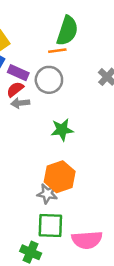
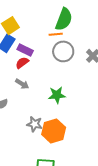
gray circle: (49, 80) -> (63, 51), moved
gray arrow: (20, 103) -> (22, 84), moved, turned -144
gray star: (47, 194) -> (34, 124), moved

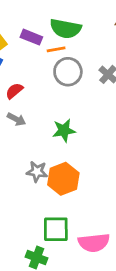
green semicircle: (64, 19) -> (65, 29), turned 85
purple rectangle: (25, 50) -> (31, 37), moved

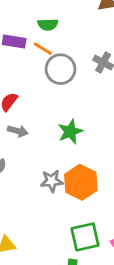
green semicircle: (65, 29) -> (48, 25), size x0.6
orange line: (56, 49) -> (43, 49), turned 54

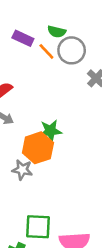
gray circle: (61, 69) -> (72, 50), moved
orange hexagon: (81, 182) -> (38, 148), moved

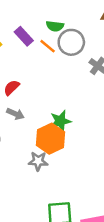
purple rectangle: (23, 38) -> (24, 36), turned 30

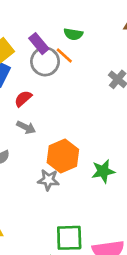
gray circle: (71, 42) -> (45, 61), moved
green star: (60, 121) -> (103, 171), moved

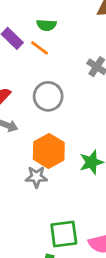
gray circle: (45, 61) -> (48, 96), moved

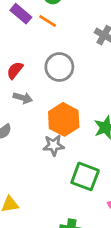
green square: (64, 234) -> (85, 176), moved, turned 32

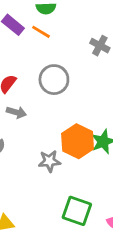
orange hexagon: (64, 119) -> (78, 141), moved
green square: (85, 176) -> (77, 211), moved

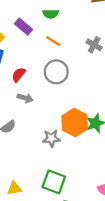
orange line: (41, 32) -> (53, 41), moved
green square: (77, 211) -> (54, 182), moved

